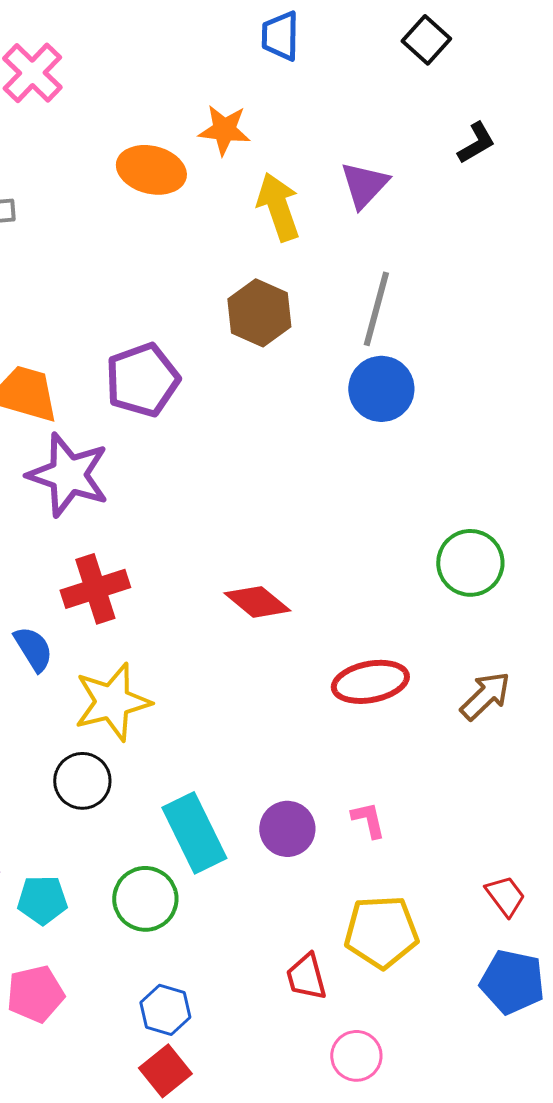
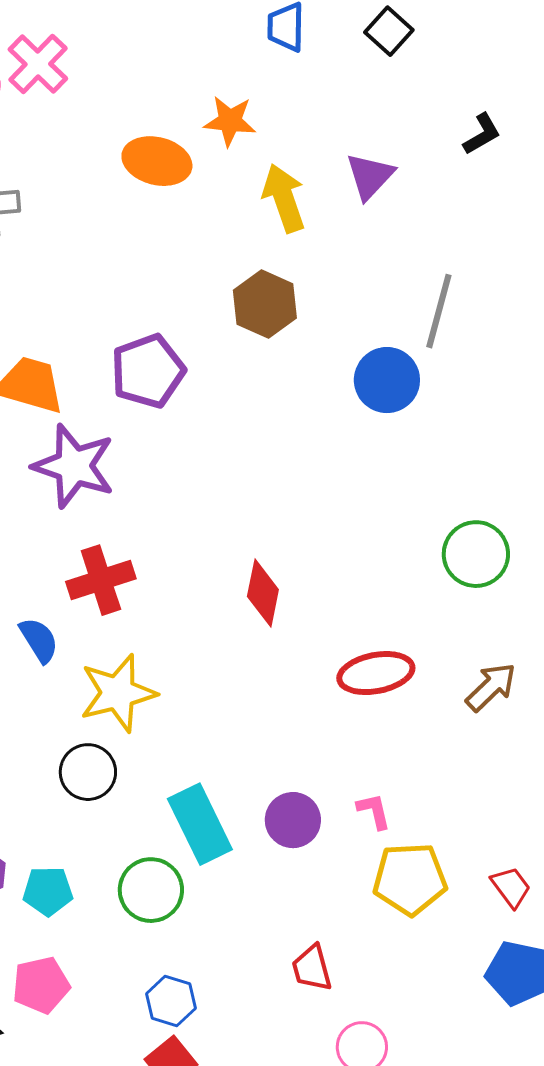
black square: (426, 40) -> (389, 31), moved
gray line: (376, 309) -> (439, 311), moved
red diamond: (257, 602) -> (263, 593), turned 62
yellow pentagon: (381, 932) -> (410, 879), moved

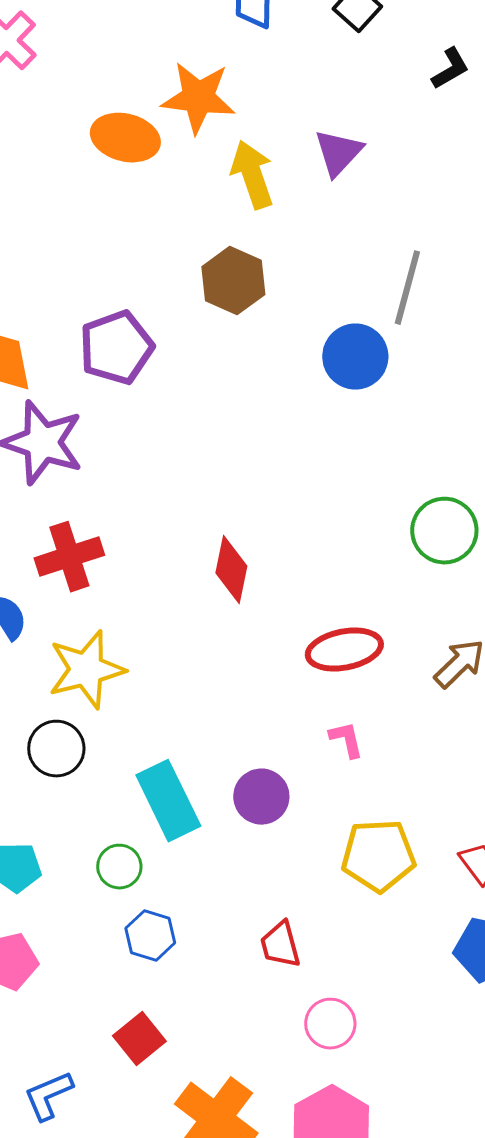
orange star: (230, 121) -> (198, 98), size x1.4
black L-shape: (482, 134) -> (450, 69), moved
pink L-shape: (374, 811) -> (346, 740), moved
green circle: (151, 890) -> (119, 867), size x0.7
blue hexagon: (171, 1001) -> (150, 936), moved

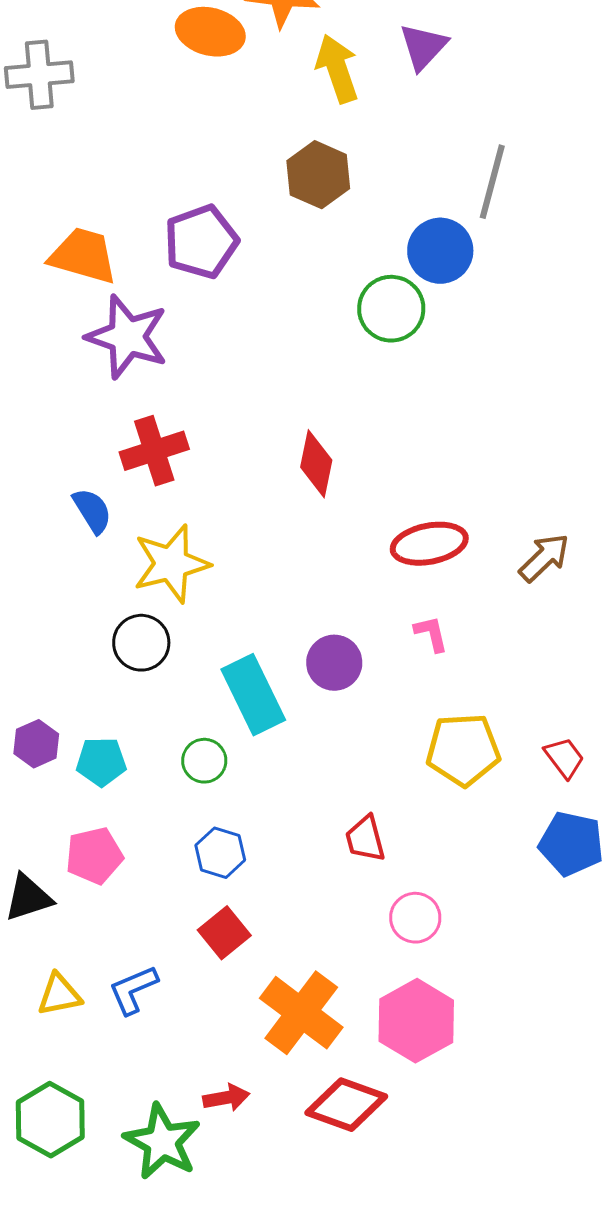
green circle: (444, 531) -> (391, 309), moved
purple circle: (261, 797) -> (334, 663), moved
blue hexagon: (150, 936) -> (220, 853), moved

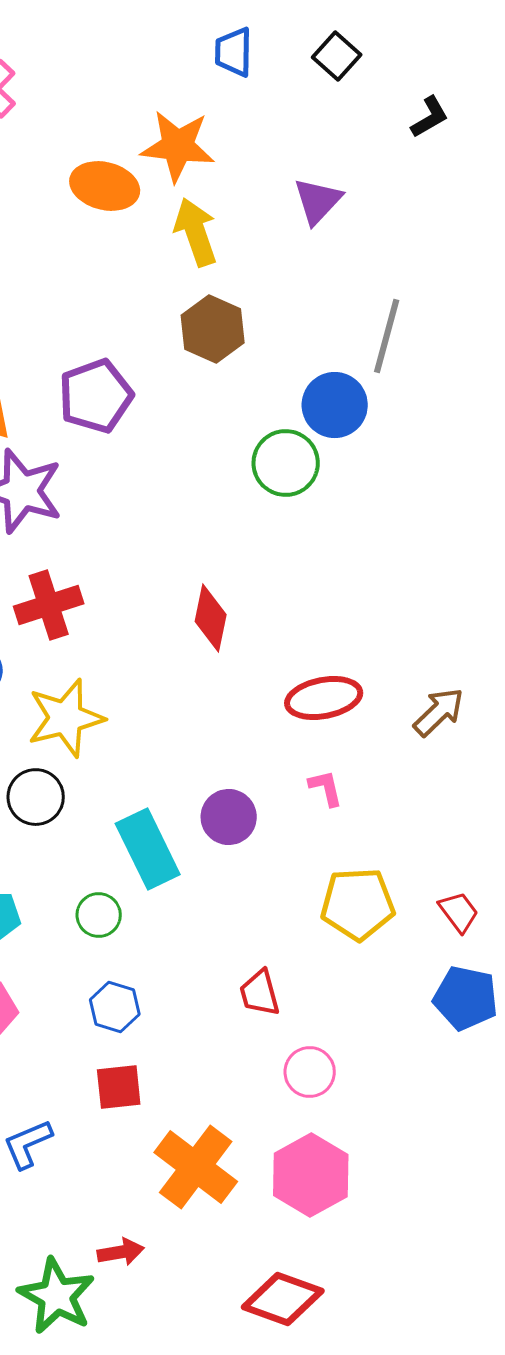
yellow arrow: (337, 69) -> (196, 232), moved
red square: (224, 933) -> (119, 1087), turned 33
red diamond: (346, 1105) -> (283, 1299), moved

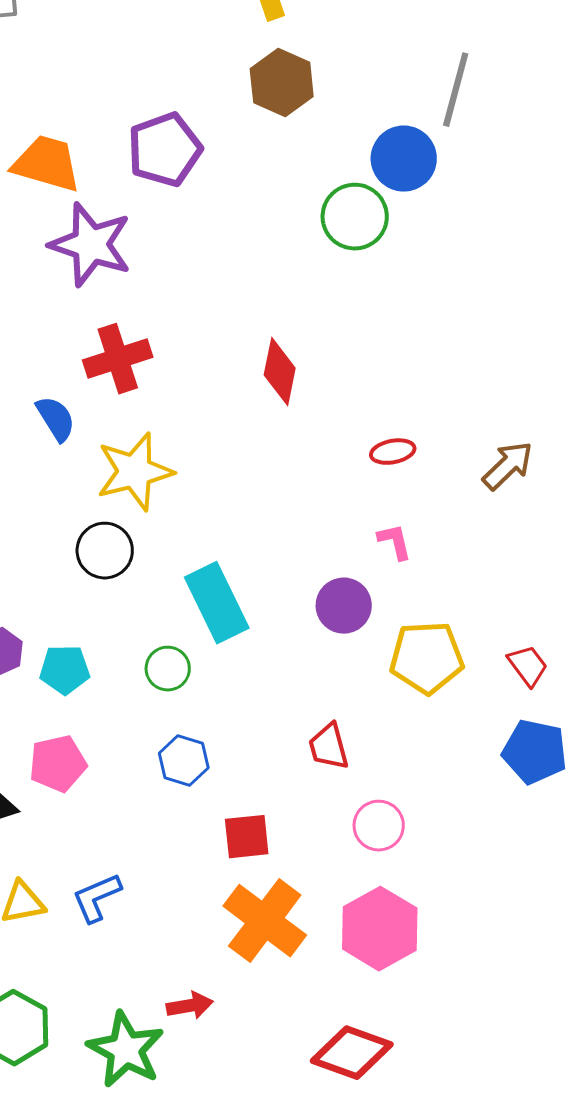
red ellipse: (324, 698) -> (393, 452), size x0.6
purple circle: (229, 817) -> (344, 606), moved
red square: (119, 1087) -> (247, 837), moved

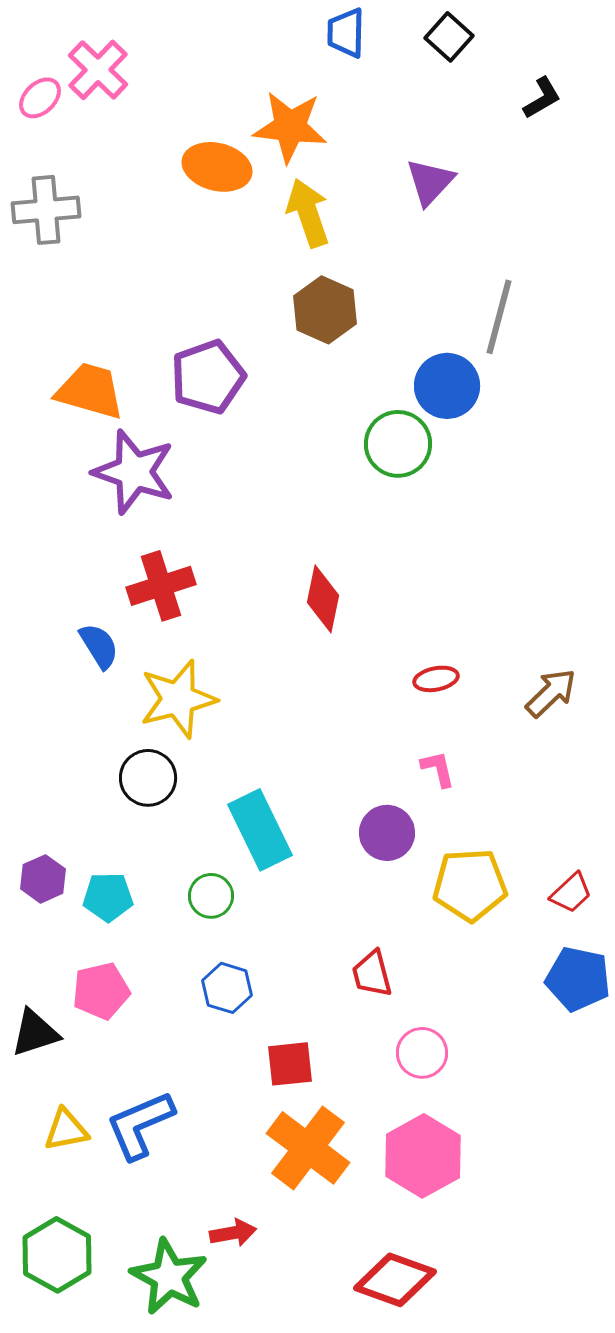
red trapezoid: (528, 666) -> (571, 893), turned 84
blue L-shape: (97, 898) -> (140, 1125), size x1.4

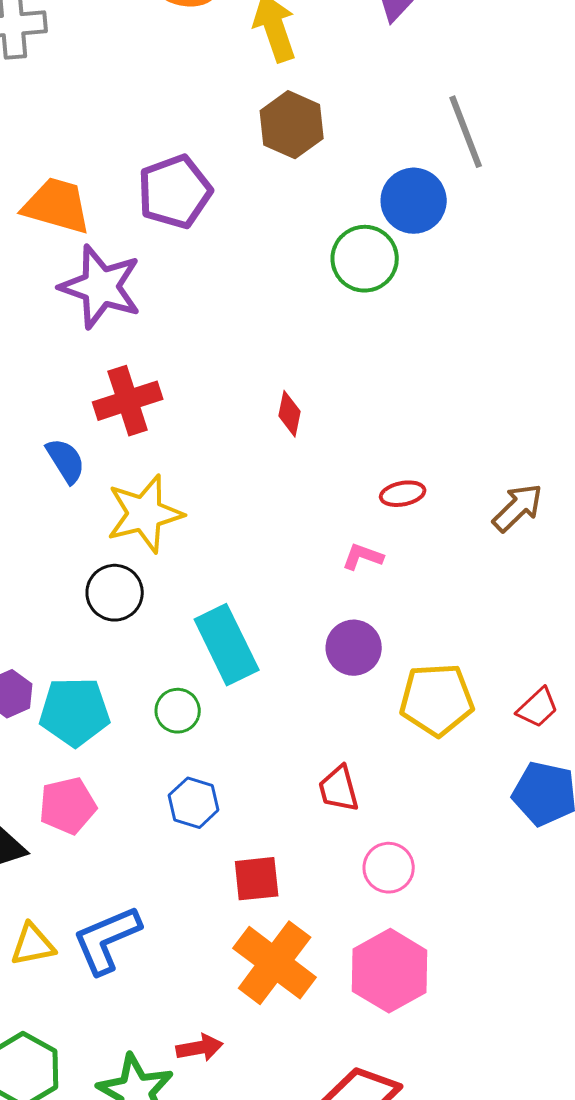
gray line: (499, 317) -> (466, 132), turned -36
red diamond: (323, 599) -> (290, 414), size x0.7
pink L-shape: (438, 769) -> (363, 557), moved, turned -57
cyan pentagon: (108, 897) -> (75, 712), size x1.4

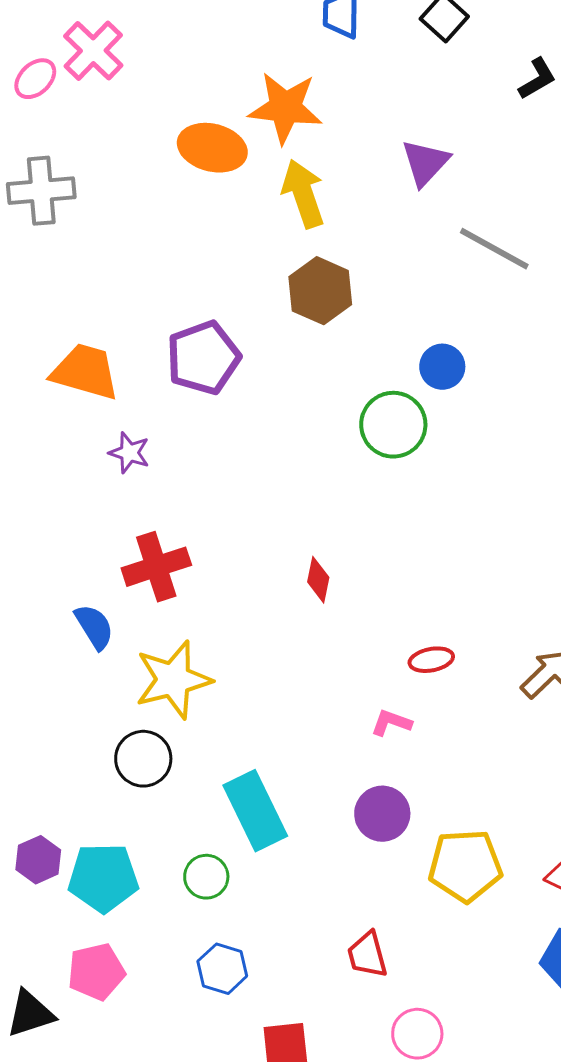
gray line: (466, 132) -> (494, 249), moved, turned -40
blue circle: (414, 201) -> (442, 367), size x0.7
purple star: (101, 287) -> (129, 453), size x0.5

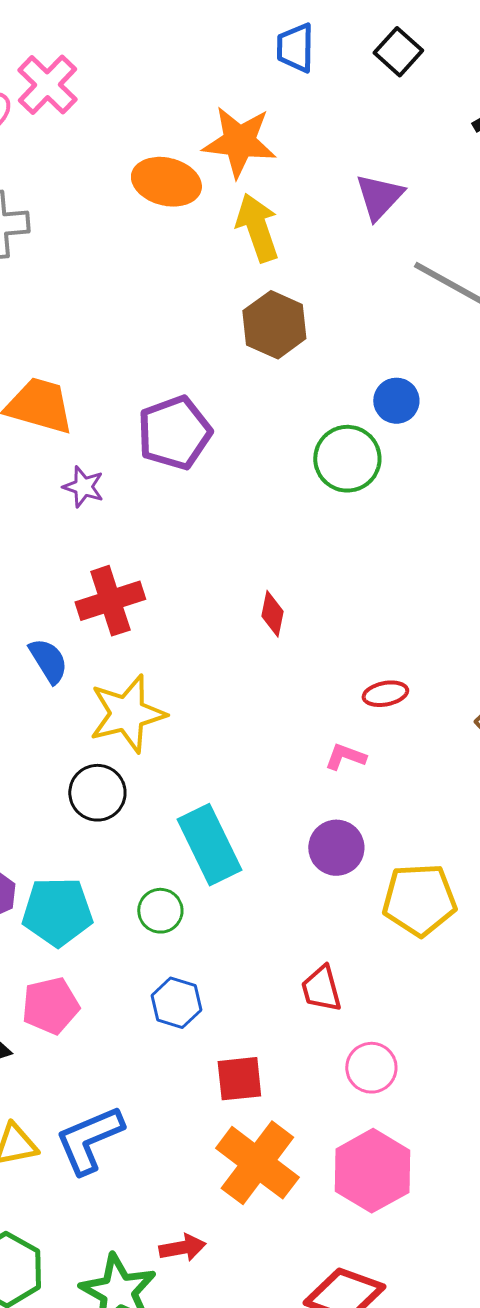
purple pentagon: (203, 358) -> (174, 433), moved

